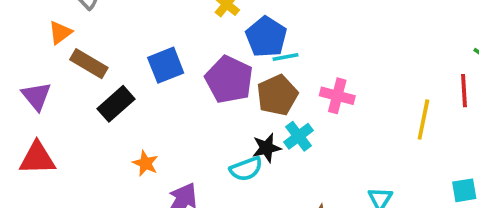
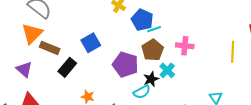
orange triangle: (60, 32) -> (32, 34), size x1.6
purple pentagon: (229, 80) -> (125, 65), moved

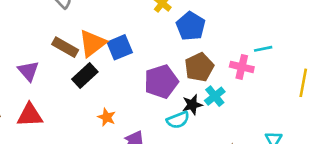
cyan line: (154, 29) -> (263, 49), moved
orange triangle: (32, 34) -> (92, 43), moved
purple pentagon: (125, 65) -> (161, 81), turned 30

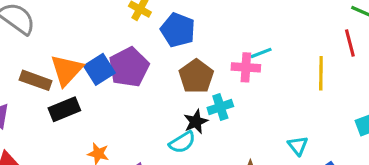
cyan line: (263, 49) -> (261, 53), moved
black rectangle: (85, 75) -> (64, 109), turned 30
purple pentagon: (161, 81) -> (129, 67), moved
cyan cross: (215, 96) -> (220, 107), turned 30

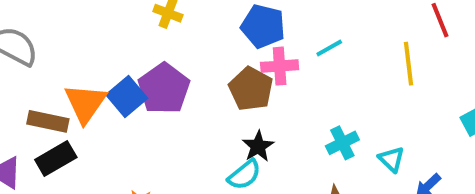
blue pentagon: (178, 30) -> (263, 26), moved
pink cross: (246, 67) -> (280, 66), moved
cyan cross: (220, 107) -> (342, 143), moved
black rectangle: (64, 109) -> (56, 158), moved

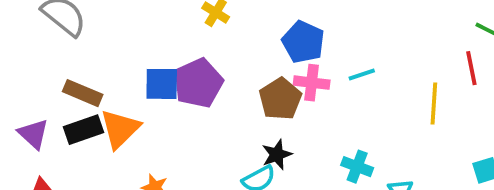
blue square: (127, 97) -> (162, 84), turned 30
orange triangle: (85, 103) -> (120, 129), moved
cyan cross: (342, 143) -> (357, 167), turned 36

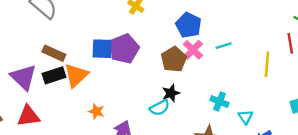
pink cross: (312, 83) -> (193, 50), turned 36
purple triangle: (33, 134) -> (23, 77), size x1.4

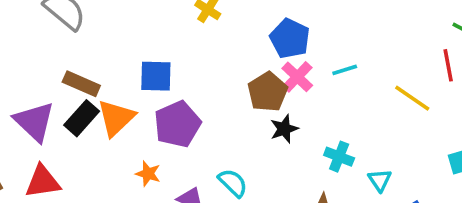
purple pentagon: (124, 49) -> (177, 124), moved
yellow line: (267, 64) -> (412, 98), turned -60
black rectangle: (54, 75) -> (82, 118), turned -30
black star: (171, 93) -> (284, 129), moved
cyan semicircle: (160, 108) -> (233, 183), moved, turned -108

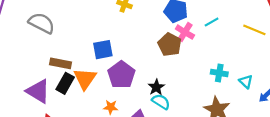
black star: (284, 129) -> (156, 87), moved

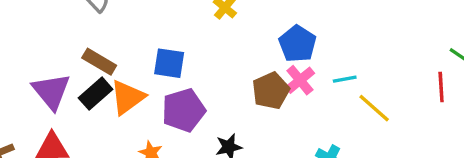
yellow line: (254, 30) -> (374, 108), moved

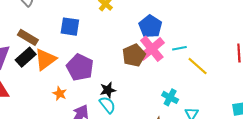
blue square: (169, 63) -> (70, 27), moved
pink cross: (300, 80) -> (152, 49), size x1.4
purple pentagon: (184, 110) -> (80, 67), turned -30

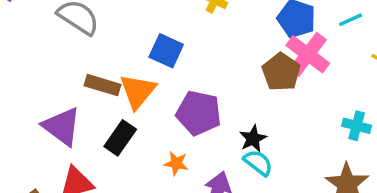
blue square: (70, 27) -> (166, 51), turned 30
cyan line: (179, 48) -> (351, 20), moved
black rectangle: (26, 57) -> (120, 138), moved
orange triangle: (45, 59) -> (138, 91), moved

